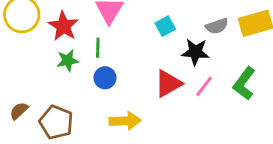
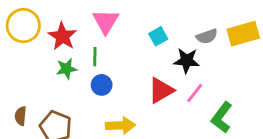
green L-shape: (244, 84) -> (222, 117), moved
brown semicircle: (19, 111) -> (21, 116), turned -42

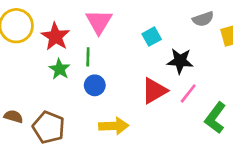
gray semicircle: (207, 36) -> (203, 19), moved
green star: (66, 69) -> (60, 69), turned -30
brown semicircle: (21, 116) -> (13, 116), turned 102

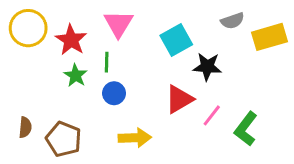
cyan square: (152, 37) -> (176, 40), size x1.5
pink line: (188, 93) -> (212, 115), moved
brown semicircle: (13, 116) -> (25, 127), turned 78

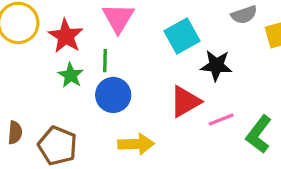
blue circle: (114, 93) -> (113, 95), size x1.4
pink line: (212, 115) -> (221, 120), turned 30

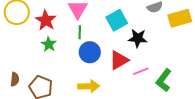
green line: (105, 61) -> (80, 32), moved
blue circle: (113, 95) -> (90, 52), moved

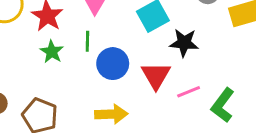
green line: (80, 32) -> (87, 41), moved
red triangle: (119, 60) -> (156, 75), turned -30

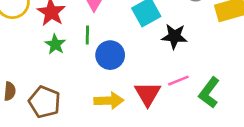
red triangle: (156, 75) -> (148, 94), moved

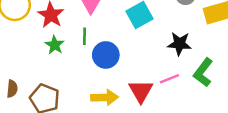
black star: (174, 36) -> (179, 44), moved
green L-shape: (209, 93) -> (203, 72), moved

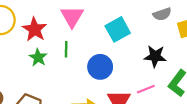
blue circle: (106, 55) -> (100, 67), moved

